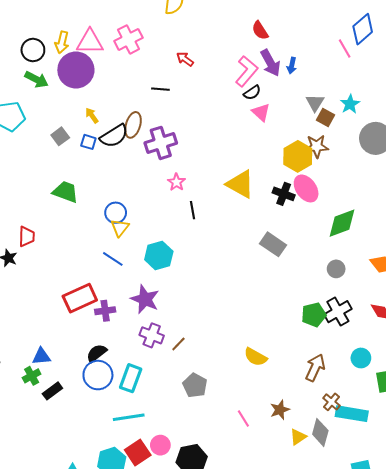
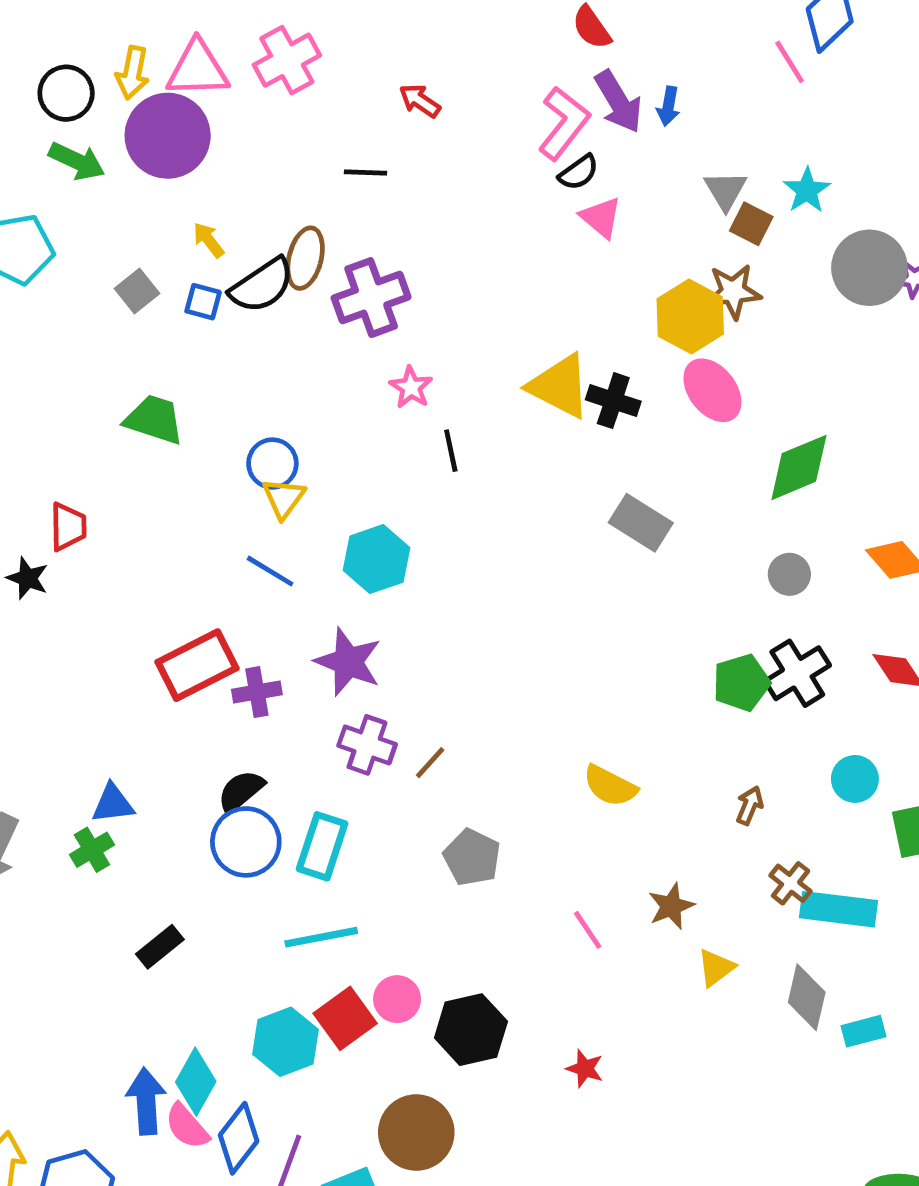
black cross: (284, 194) -> (613, 401), moved
brown arrow: (315, 368) -> (750, 805), size x0.6
black rectangle: (52, 391) -> (160, 947), moved
gray diamond: (320, 432) -> (807, 997), moved

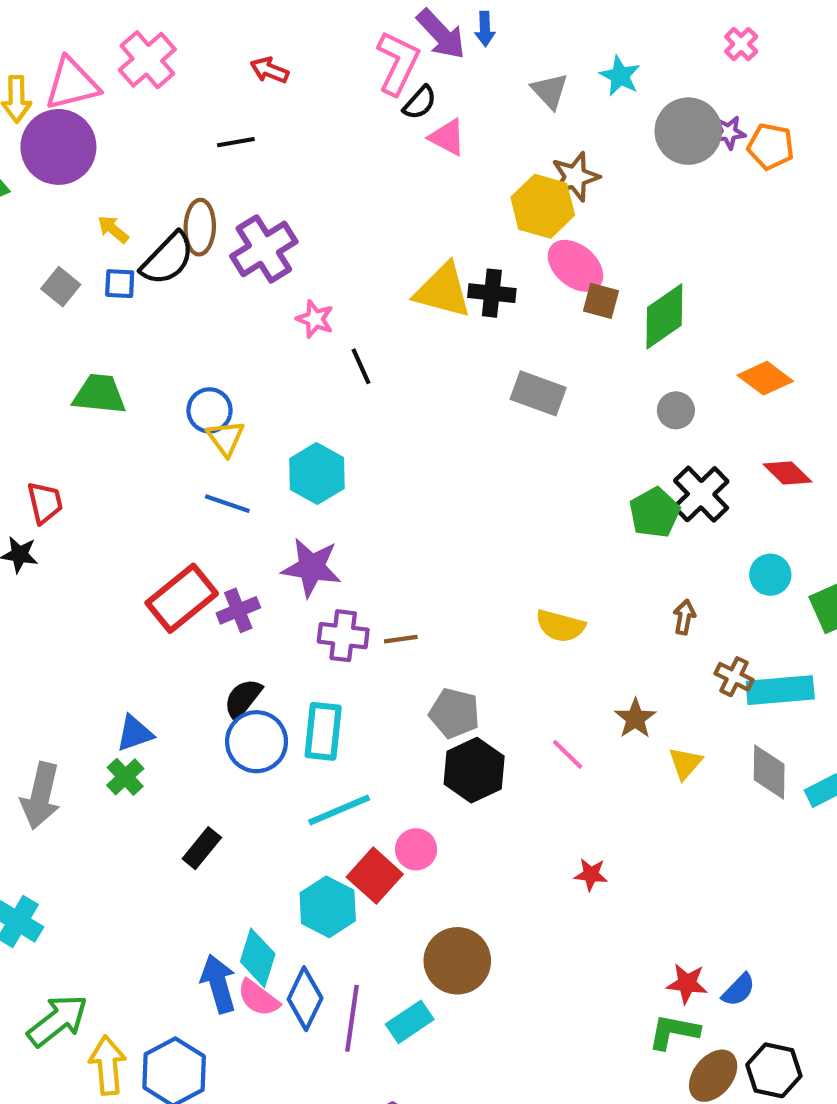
brown square: (751, 224) -> (601, 301), moved
brown line: (430, 763) -> (401, 639), turned 52
black hexagon: (471, 1030) -> (474, 770), moved

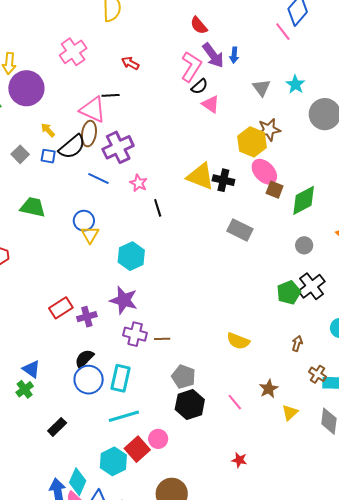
pink triangle: (72, 84) -> (93, 110), moved, turned 32
blue line: (227, 504) -> (98, 179), moved
red rectangle: (182, 598) -> (61, 308), size x0.7
blue triangle: (135, 733) -> (31, 369), turned 48

